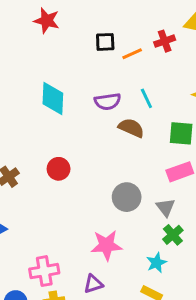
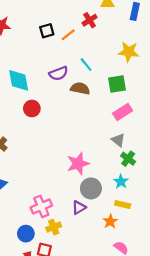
red circle: (59, 169) -> (32, 108), moved
gray circle: (127, 197) -> (91, 188), moved
pink star: (106, 245) -> (78, 164), moved

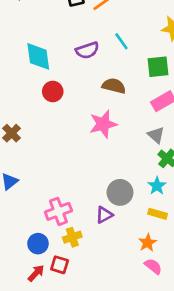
brown semicircle: (80, 88) -> (114, 86), moved
pink star: (78, 164) -> (103, 124), moved
orange star: (110, 221) -> (148, 243), moved

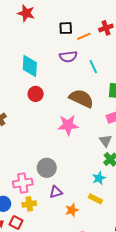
purple semicircle: (87, 50) -> (68, 57), moved
brown semicircle: (114, 86) -> (81, 98), size x1.4
gray circle: (120, 192) -> (47, 168), moved
orange star: (148, 243) -> (72, 210), moved

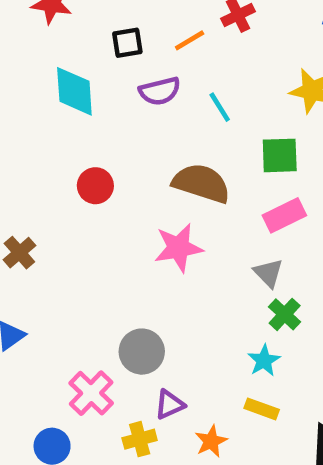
black square: (66, 28) -> (127, 43), moved
cyan diamond: (30, 66) -> (74, 91), moved
pink cross: (23, 183) -> (91, 393), turned -30
yellow cross: (29, 204) -> (140, 439), moved

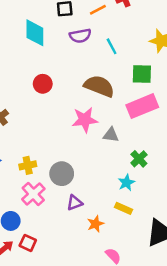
pink rectangle: (284, 215) -> (142, 106), size x1.4
gray triangle: (268, 273) -> (111, 135), moved, turned -42
yellow cross: (140, 439) -> (28, 165), moved

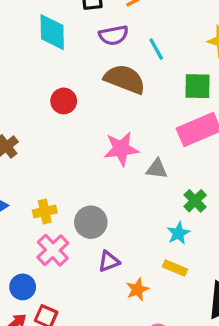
brown semicircle: (99, 86) -> (125, 79), moved

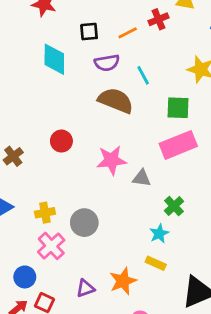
red circle: (64, 101) -> (61, 141), moved
purple triangle: (109, 261) -> (85, 288), moved
orange star: (137, 289) -> (123, 281), size x1.4

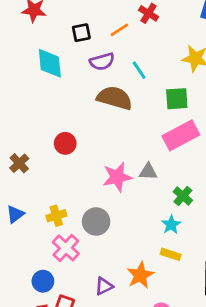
red cross: (158, 19) -> (149, 13), turned -30
pink star: (111, 160) -> (117, 177), moved

